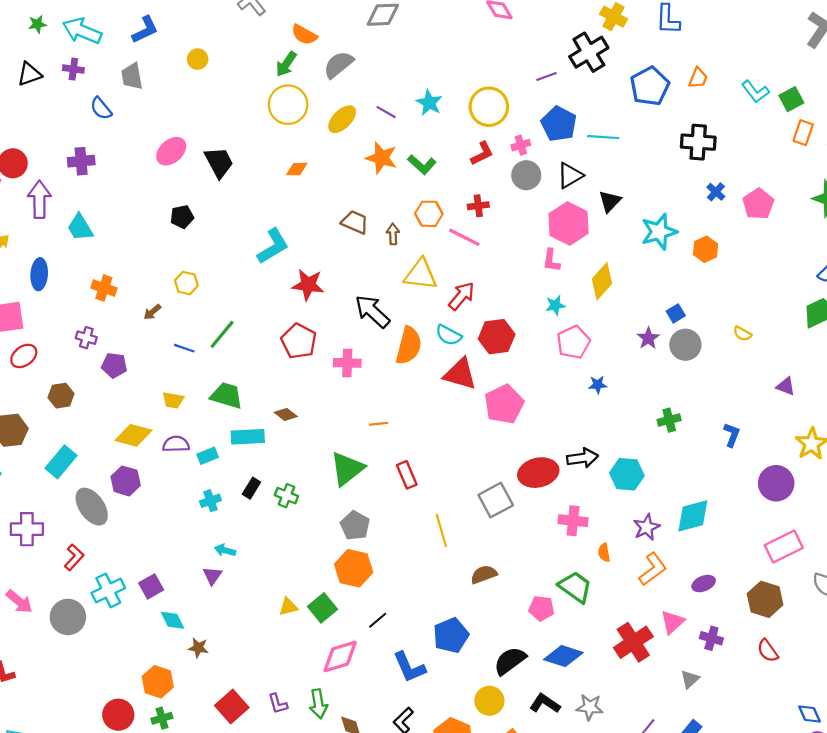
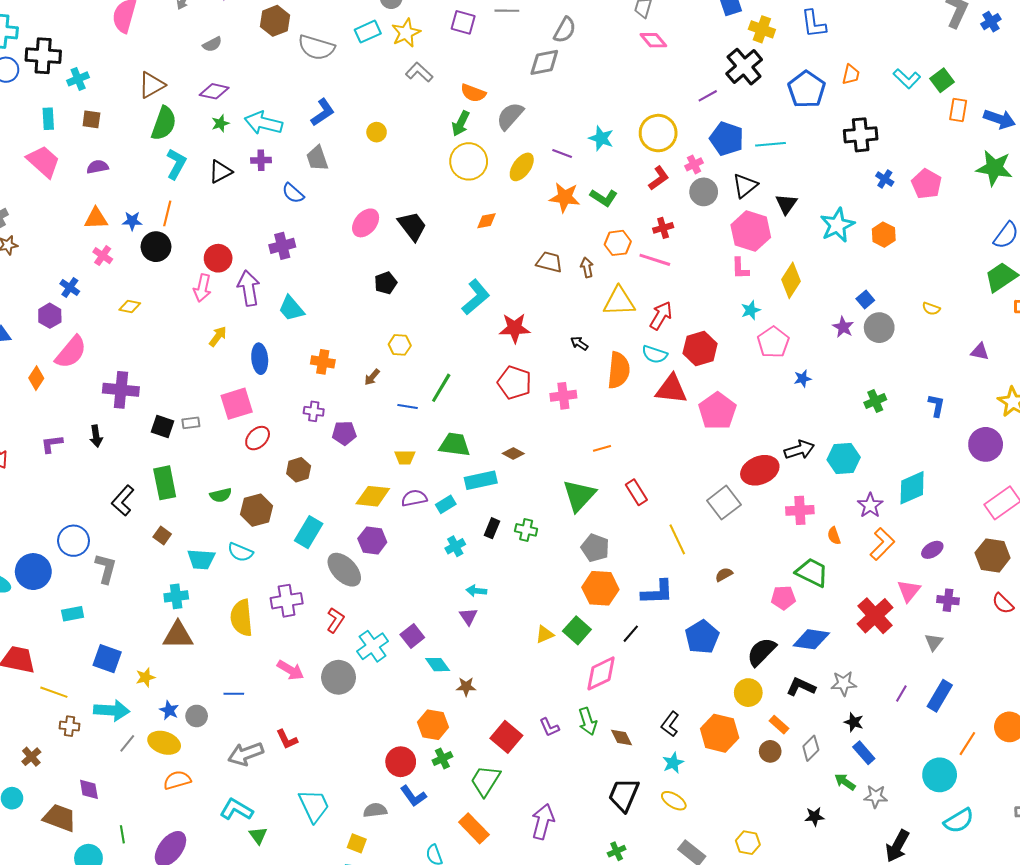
black arrow: (372, 311) -> (579, 343), size x0.5
brown semicircle: (484, 574) -> (724, 574), size x0.7
blue L-shape: (409, 667) -> (657, 592), moved, turned -60

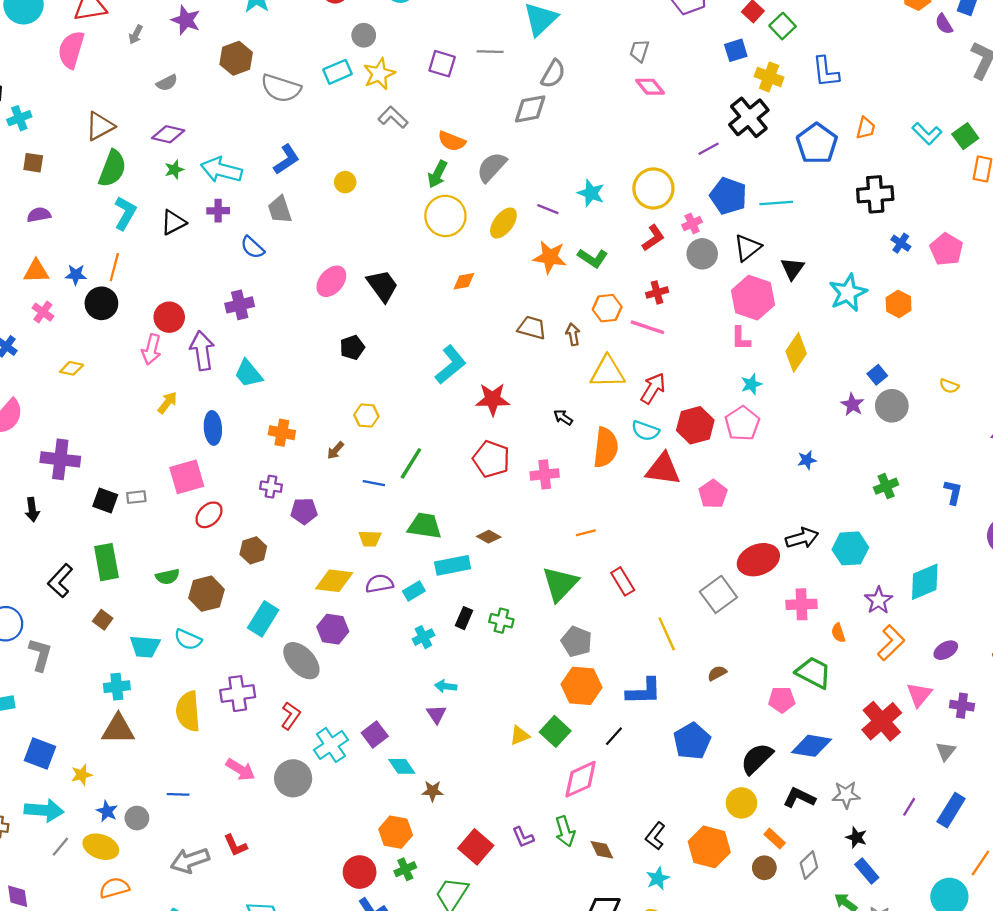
pink pentagon: (773, 342) -> (742, 423), moved
pink pentagon: (717, 411) -> (713, 494), size x0.7

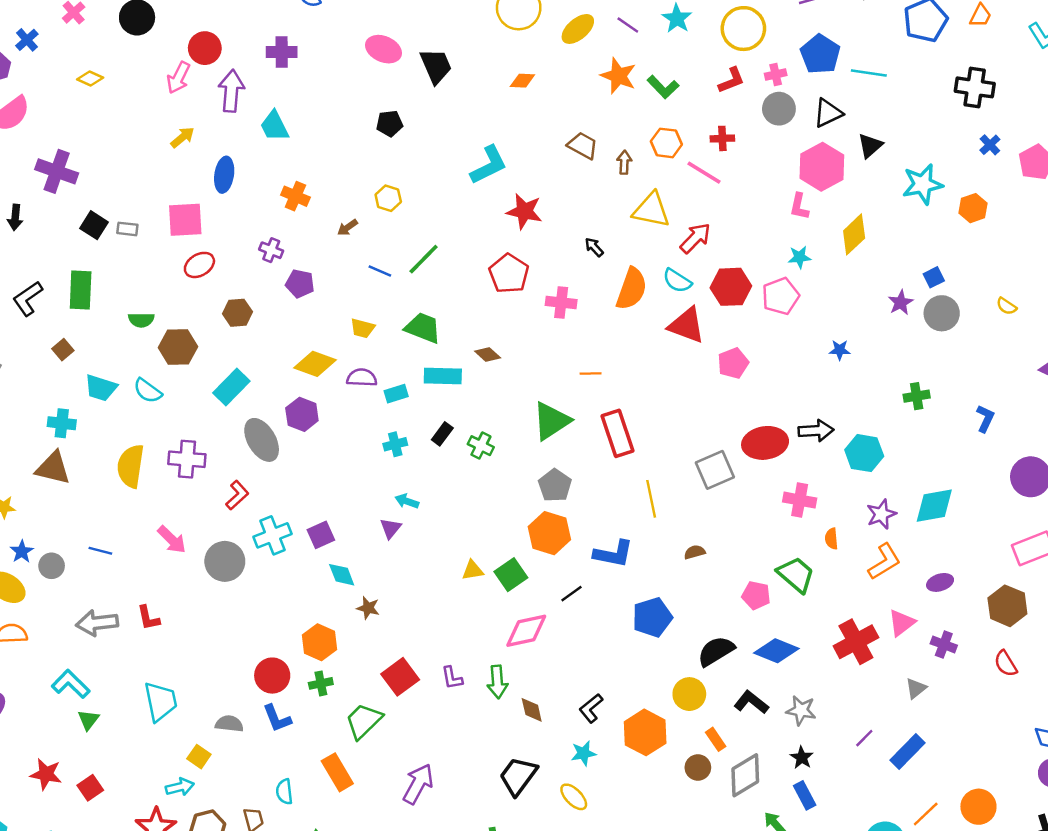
pink ellipse: (331, 281) -> (383, 49), turned 60
red rectangle: (623, 581) -> (618, 433), size x1.5
gray diamond: (809, 865) -> (745, 775), size x1.5

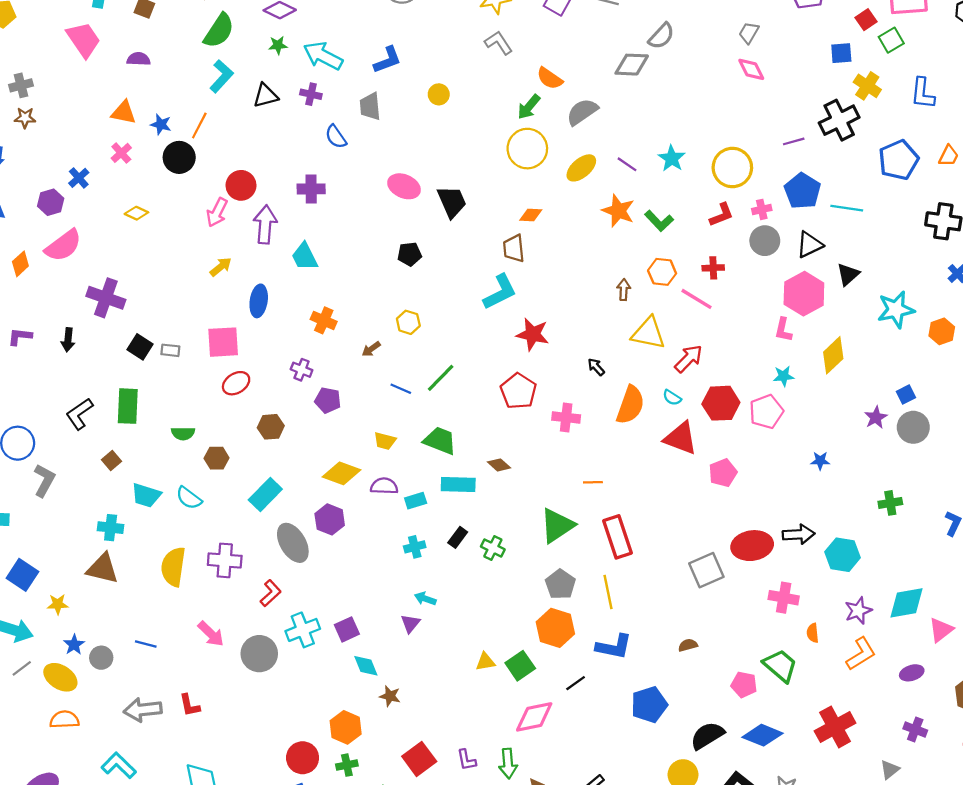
brown trapezoid: (583, 146) -> (514, 248), moved, turned -124
cyan semicircle: (677, 281) -> (672, 398), size x0.7
brown hexagon: (178, 347) -> (217, 458), size x0.7
yellow line: (651, 499) -> (608, 592), moved
pink triangle: (902, 623) -> (941, 630), moved

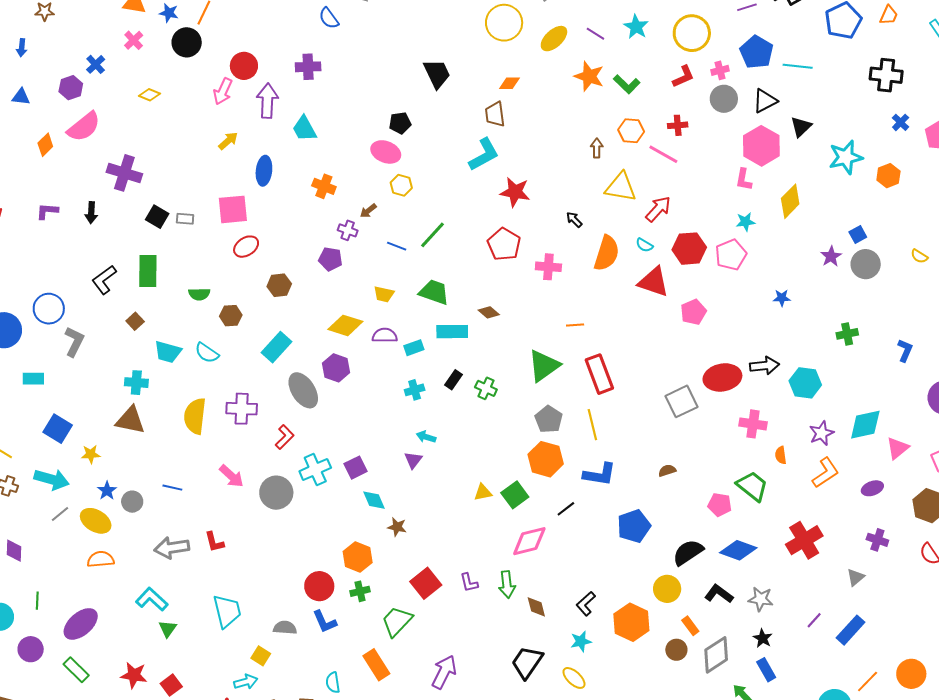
pink ellipse: (404, 186) -> (386, 152), moved
purple cross: (302, 370) -> (348, 230), moved

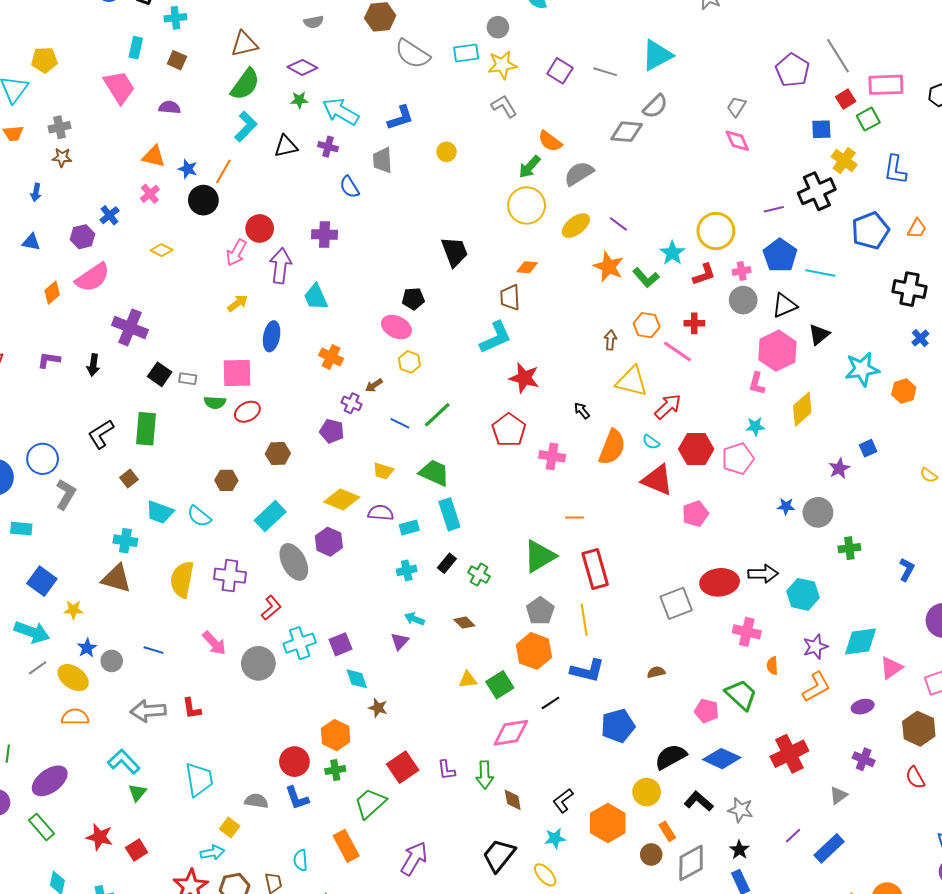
cyan star: (636, 27) -> (672, 253), moved
gray circle: (866, 264) -> (818, 512), moved
green semicircle: (199, 294) -> (215, 402), moved
brown diamond: (489, 312) -> (464, 623), moved
cyan rectangle: (452, 332) -> (449, 514), turned 68

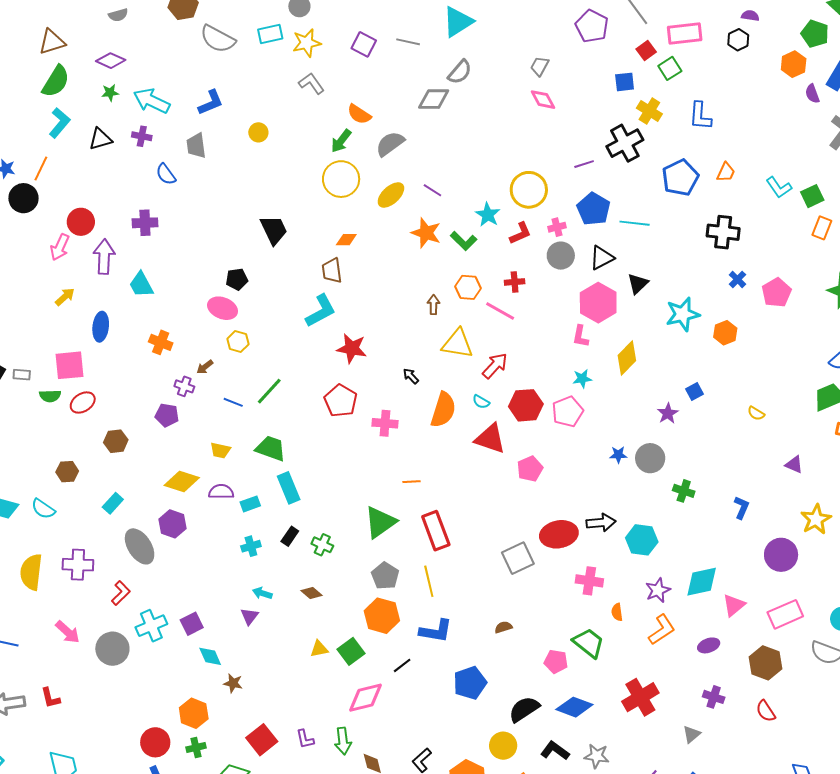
cyan rectangle: (270, 516) -> (113, 503), size x0.7
green cross: (849, 548) -> (684, 491), turned 30

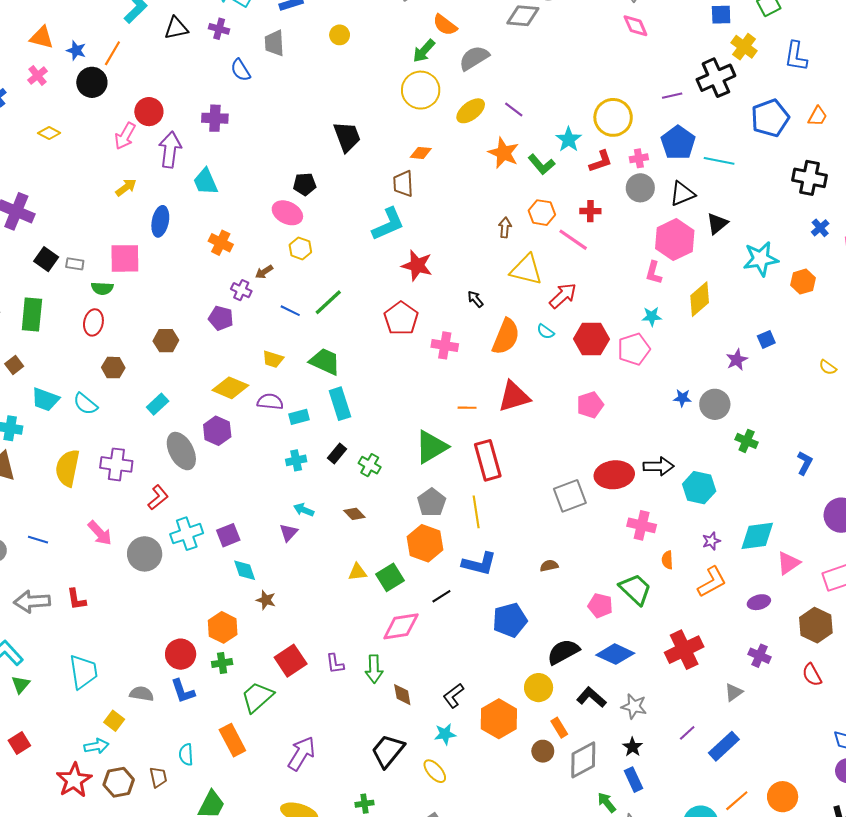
red ellipse: (83, 402) -> (93, 322), moved, turned -50
red triangle: (490, 439) -> (514, 397), moved, turned -40
purple star: (658, 590) -> (711, 541), size x0.7

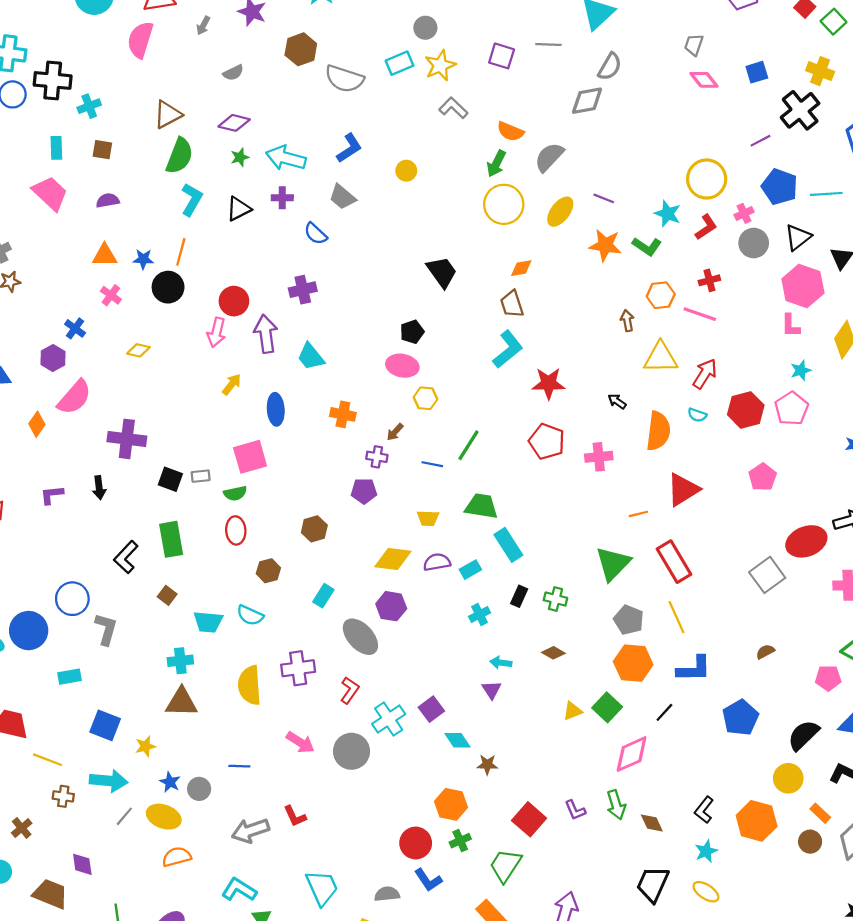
blue square: (721, 15) -> (757, 72), moved
gray trapezoid: (274, 43) -> (342, 197), turned -32

